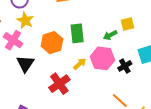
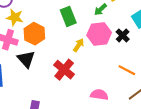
orange hexagon: (52, 43) -> (34, 34), moved

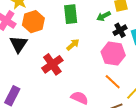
pink hexagon: (99, 34) -> (113, 54), moved
black cross: (123, 35) -> (120, 30), moved

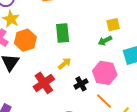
green arrow: (104, 16) -> (105, 41), moved
black cross: (120, 30) -> (81, 84), moved

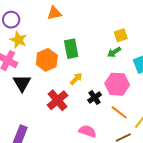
orange hexagon: (25, 40) -> (47, 60), moved

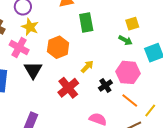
green rectangle: (71, 49) -> (86, 23), moved
green arrow: (114, 52) -> (125, 40), turned -120

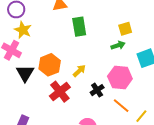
green arrow: (125, 40) -> (118, 45), turned -48
orange hexagon: (58, 47) -> (50, 65), moved

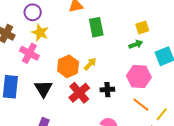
yellow arrow: (79, 71) -> (90, 64), moved
black triangle: (25, 73) -> (43, 89), moved
black cross: (97, 90) -> (107, 90), moved, turned 32

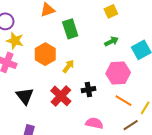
yellow square: (142, 28) -> (111, 11), moved
orange hexagon: (68, 66) -> (45, 54), moved

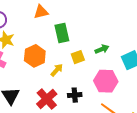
yellow square: (111, 11) -> (78, 57), moved

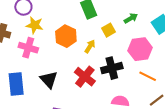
black cross: (75, 95) -> (112, 68), size x1.5

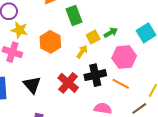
green arrow: (131, 18) -> (111, 33), moved
yellow arrow: (90, 46) -> (82, 52), moved
orange line: (148, 76) -> (121, 84), moved

